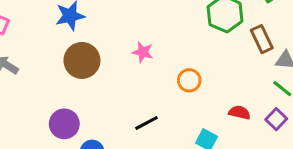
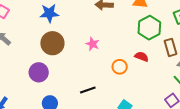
red semicircle: (239, 113) -> (142, 57), moved
purple circle: (64, 124) -> (39, 72), moved

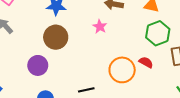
pink star: (92, 44) -> (100, 27), moved
orange circle: (120, 67) -> (122, 70), size x1.6

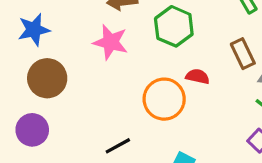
pink star: (100, 27) -> (110, 42), size x1.5
green hexagon: (158, 33) -> (174, 26), moved

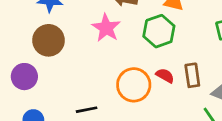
brown rectangle: (243, 54) -> (192, 75), moved

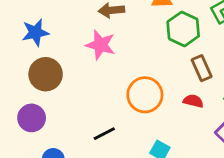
green hexagon: (159, 31) -> (183, 29), moved
red semicircle: (165, 76) -> (193, 101), moved

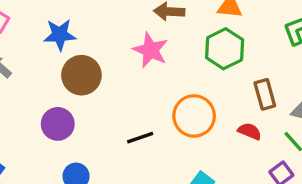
green hexagon: (183, 29) -> (225, 49), moved
blue star: (35, 32) -> (60, 35), moved
black line: (104, 134) -> (140, 138), moved

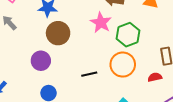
green hexagon: (225, 49) -> (128, 35), moved
red semicircle: (250, 131) -> (155, 77), turned -40

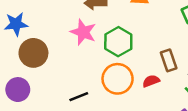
red semicircle: (155, 77) -> (151, 81), moved

